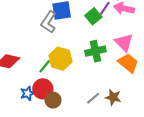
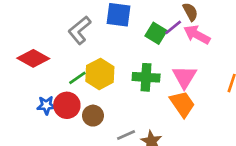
green square: (93, 16) -> (156, 33), turned -35
gray L-shape: (49, 22) -> (80, 30), moved
brown circle: (53, 100) -> (93, 116), moved

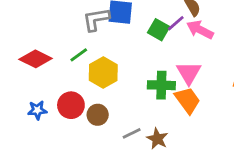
gray L-shape: (80, 30) -> (96, 19), moved, turned 32
green cross: (146, 77) -> (161, 85), moved
green line: (77, 78) -> (79, 55), moved
blue star: (46, 105) -> (37, 110), moved

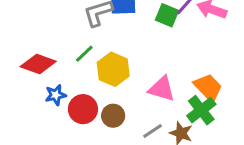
pink triangle: (189, 73) -> (162, 89), moved, turned -36
green cross: (161, 85) -> (201, 110), moved, turned -32
blue star: (37, 110) -> (56, 95), moved

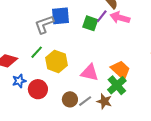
brown circle: (113, 116) -> (70, 99), moved

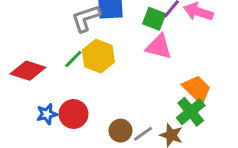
yellow hexagon: (57, 61) -> (98, 56), moved
pink triangle: (90, 73) -> (159, 47), moved
blue star: (19, 81) -> (47, 114), moved

